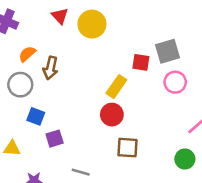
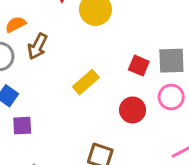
yellow rectangle: (116, 87) -> (86, 82), moved
red circle: (112, 115) -> (133, 110), moved

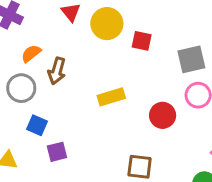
red square: (139, 66) -> (142, 41), moved
yellow rectangle: (86, 82) -> (111, 97), turned 35

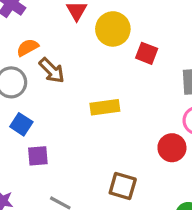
brown arrow: (57, 71) -> (52, 70), turned -70
red circle: (163, 115) -> (172, 148), moved

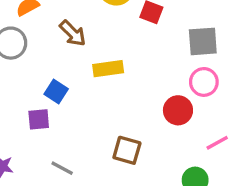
brown arrow: (52, 70) -> (73, 33), moved
blue square: (21, 124) -> (56, 91), moved

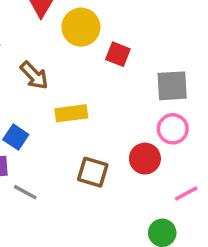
brown square: (127, 150) -> (93, 172), moved
gray line: (62, 168) -> (25, 192), moved

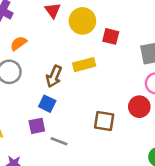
brown arrow: (34, 75) -> (54, 76), moved, turned 75
yellow rectangle: (71, 113) -> (84, 65), moved

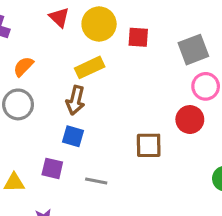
yellow rectangle: (84, 65) -> (90, 67), moved
purple square: (37, 126) -> (52, 168), moved, turned 35

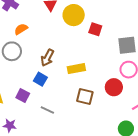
yellow rectangle: (90, 67) -> (76, 69), moved

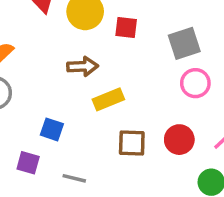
brown arrow: (47, 58) -> (83, 66), moved, turned -108
red circle: (114, 87) -> (179, 140), moved

